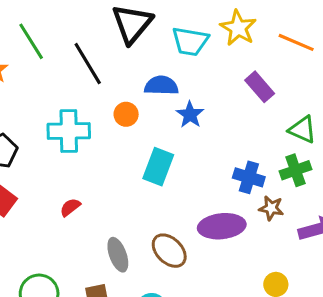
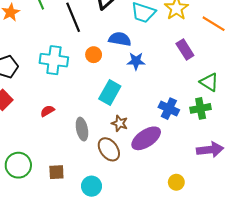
blue star: (190, 115) -> (136, 61), turned 30
brown star: (271, 208) -> (120, 123), moved
purple ellipse: (222, 226) -> (146, 138), turned -36
gray ellipse: (118, 255) -> (82, 129), moved

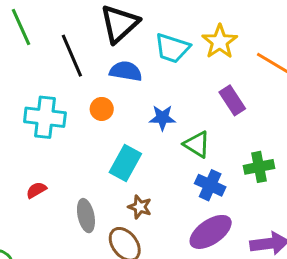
blue semicircle: (120, 39) -> (126, 71), moved
green triangle: (209, 82) -> (197, 144), moved
green cross: (201, 108) -> (259, 167), moved
purple ellipse: (146, 138) -> (211, 232), moved

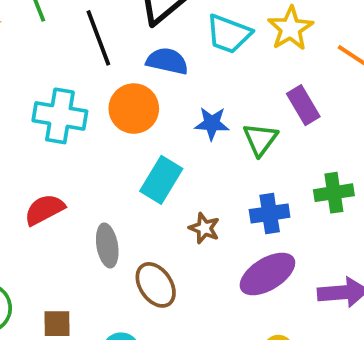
orange circle: (102, 109) -> (134, 109), size x1.6
green triangle: (197, 144) -> (260, 139), moved, turned 32
blue cross: (210, 185) -> (270, 213), turned -36
red semicircle: (36, 190) -> (44, 210), size x1.5
brown star: (140, 207) -> (204, 228), moved

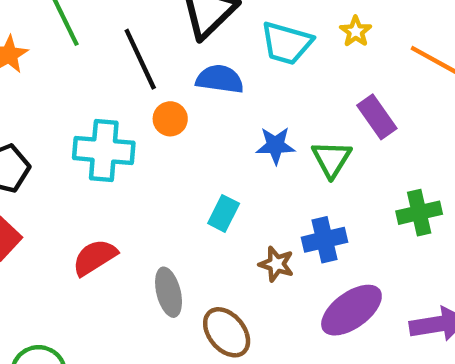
yellow star: (290, 28) -> (356, 31), size x0.6
orange circle: (134, 109) -> (170, 119), moved, size x0.6
cyan rectangle: (161, 180) -> (224, 213), size x0.7
blue cross: (270, 213) -> (325, 240), moved

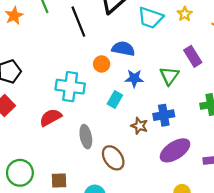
blue semicircle: (220, 79) -> (123, 49), moved
orange circle: (170, 119) -> (102, 64), moved
blue star: (276, 145) -> (134, 78), moved
cyan cross: (104, 150) -> (70, 87), moved

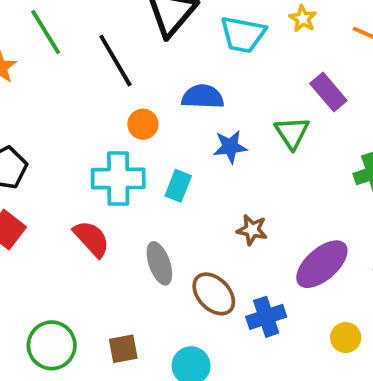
orange circle: (102, 64) -> (143, 124), moved
cyan rectangle: (115, 100) -> (178, 186), moved
blue cross: (164, 115) -> (266, 317), moved
red semicircle: (51, 117) -> (92, 239), turned 85

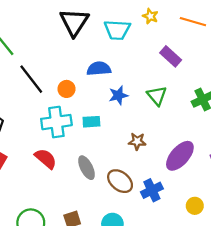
black line: (115, 61) -> (31, 79), moved
green triangle: (292, 133) -> (157, 96), moved
cyan rectangle: (178, 186) -> (91, 122), turned 72
yellow circle: (346, 337) -> (195, 206), moved

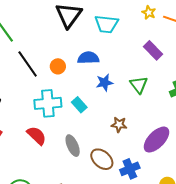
yellow star: (150, 16) -> (149, 13), moved
orange circle: (67, 89) -> (58, 66), moved
cyan rectangle: (91, 122) -> (79, 105), turned 49

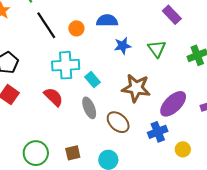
cyan rectangle: (79, 105) -> (93, 80), moved
brown star: (119, 125) -> (136, 88), size x1.8
blue cross: (130, 169) -> (158, 132), moved

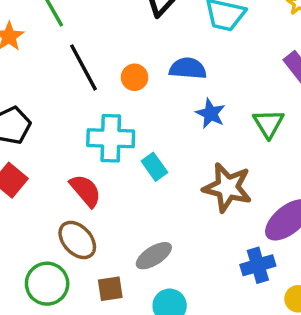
blue star: (123, 46) -> (211, 113), turned 30
gray ellipse: (89, 108) -> (154, 256), moved, turned 75
brown ellipse: (118, 122) -> (77, 240), moved

